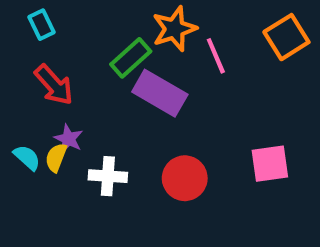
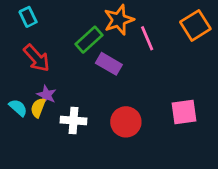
purple rectangle: (160, 93) -> (109, 64), size x0.7

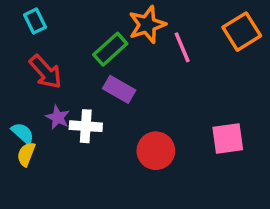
purple rectangle: (109, 64) -> (119, 89), moved
yellow semicircle: (38, 108) -> (26, 154), moved
white cross: (73, 120) -> (86, 126), moved

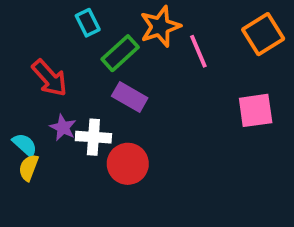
cyan rectangle: (35, 21) -> (88, 23), moved
pink square: (228, 138) -> (256, 110), moved
red circle: (156, 151) -> (128, 164), moved

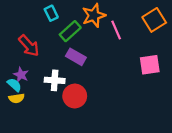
purple star: (63, 128) -> (21, 75), moved
yellow semicircle: (29, 168) -> (17, 98), turned -120

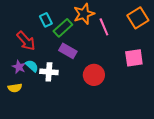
cyan rectangle: (51, 13) -> (46, 20), moved
cyan semicircle: (14, 85) -> (32, 66), moved
red circle: (75, 96) -> (94, 75), moved

